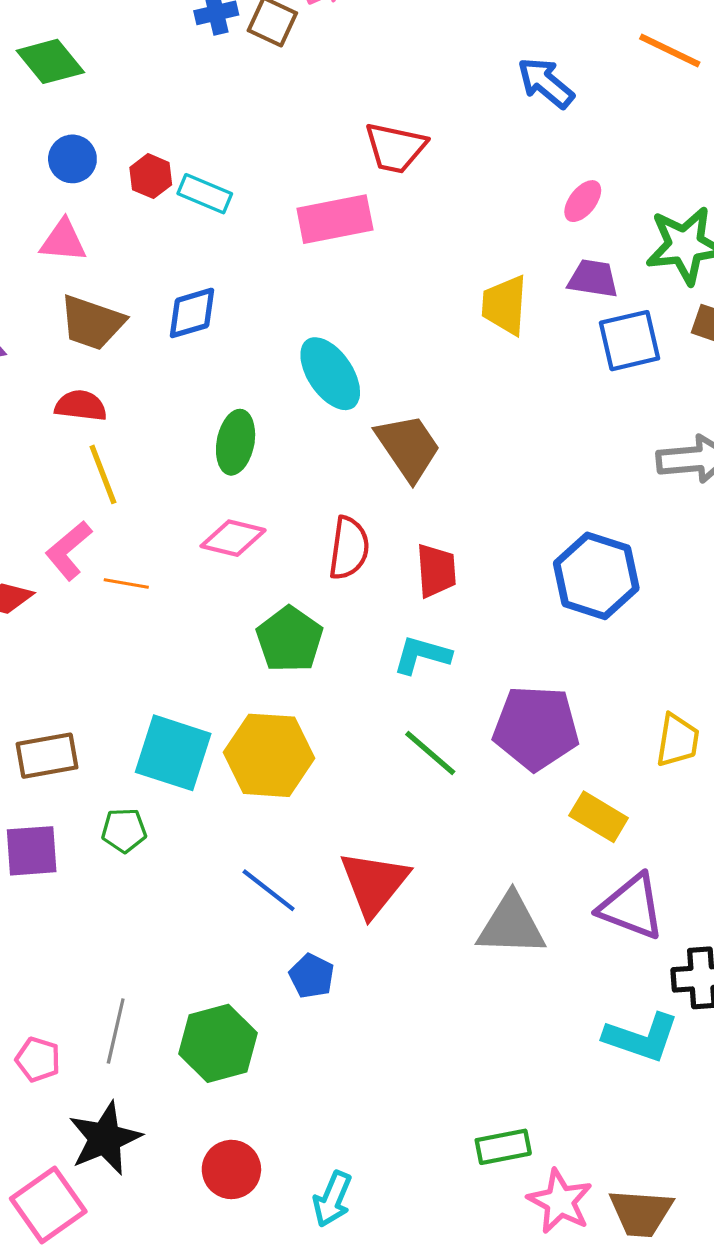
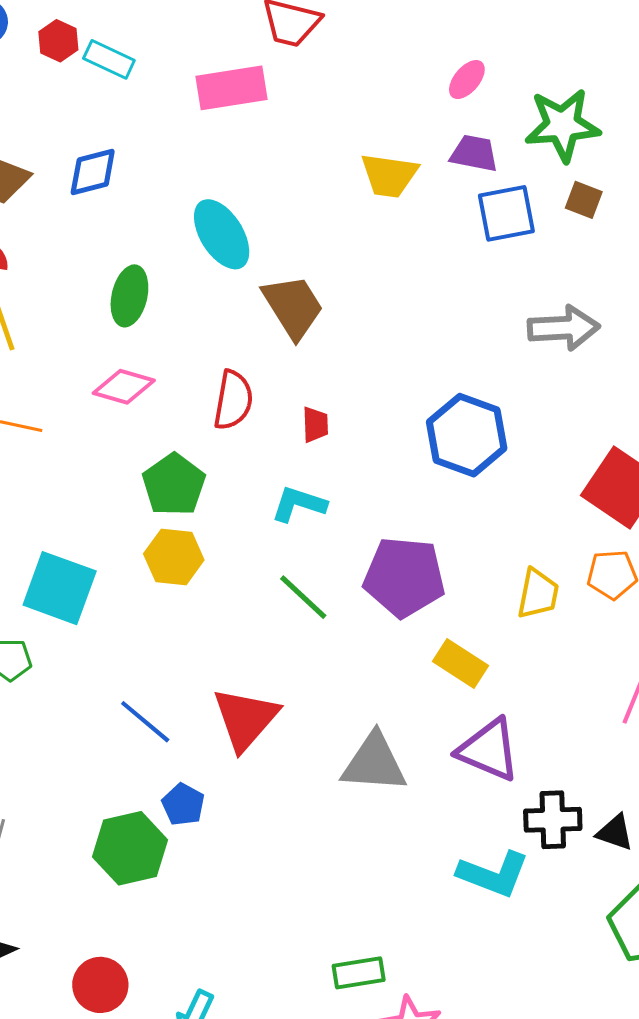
yellow trapezoid: (505, 305) -> (389, 175), turned -88
red trapezoid: (436, 571) -> (315, 425), size x0.7
yellow hexagon: (269, 755) -> (174, 557), moved, size x0.7
green hexagon: (218, 1043) -> (130, 848), moved

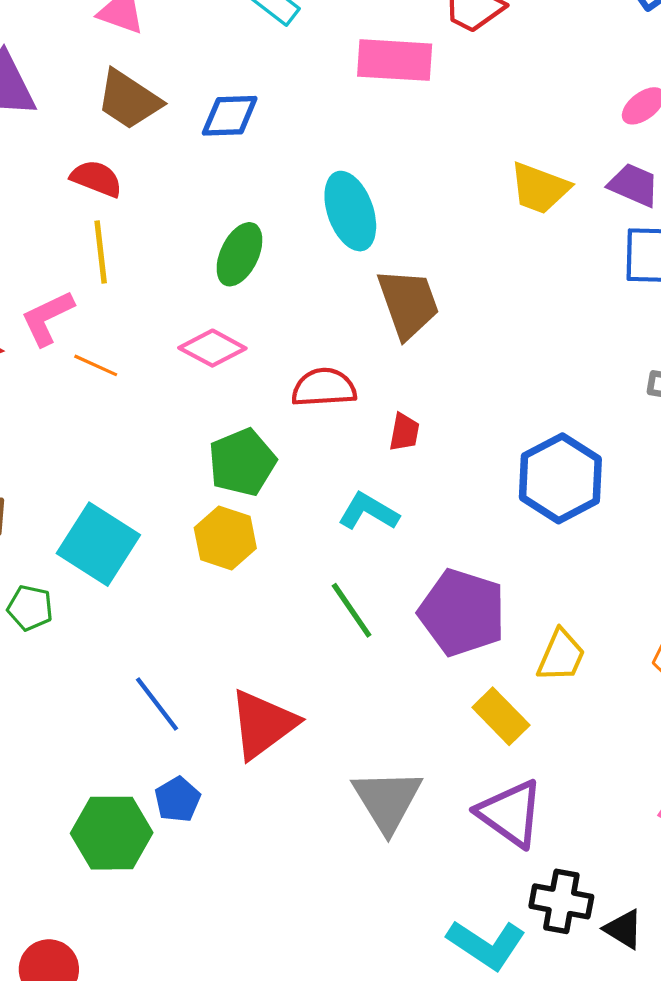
red semicircle: (233, 400) -> (324, 388), turned -116
yellow trapezoid: (538, 594) -> (561, 656), moved
gray triangle: (374, 763) -> (387, 800), turned 42

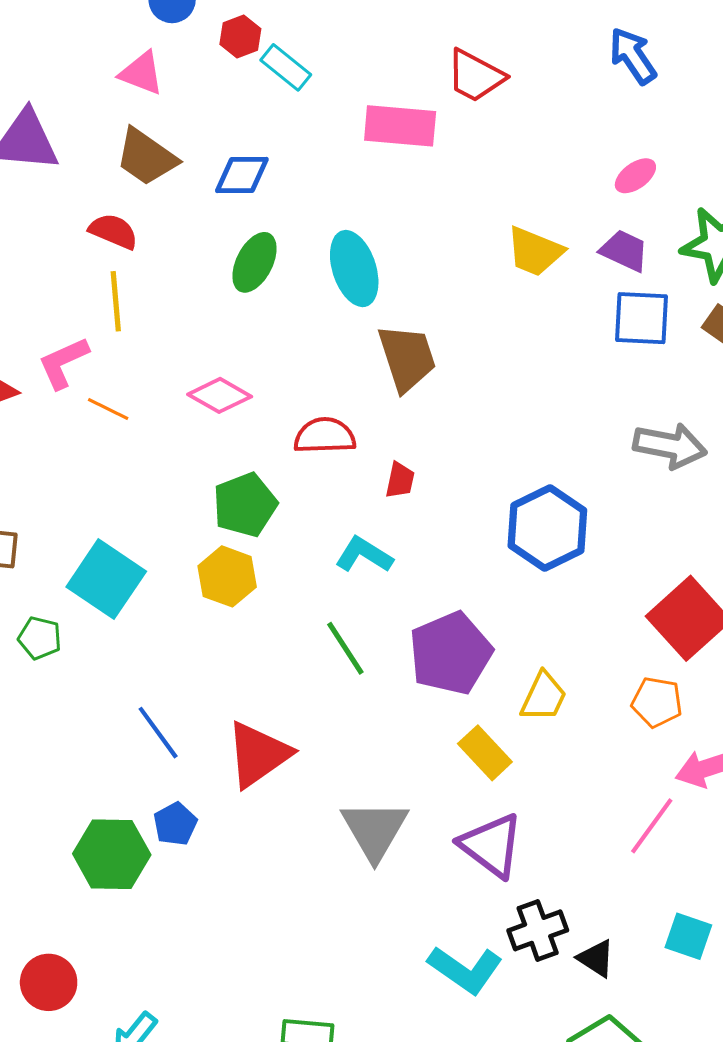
green ellipse: (239, 254) -> (255, 262), moved
purple pentagon: (462, 613) -> (450, 653), turned 30
black cross: (561, 901) -> (538, 930), turned -32

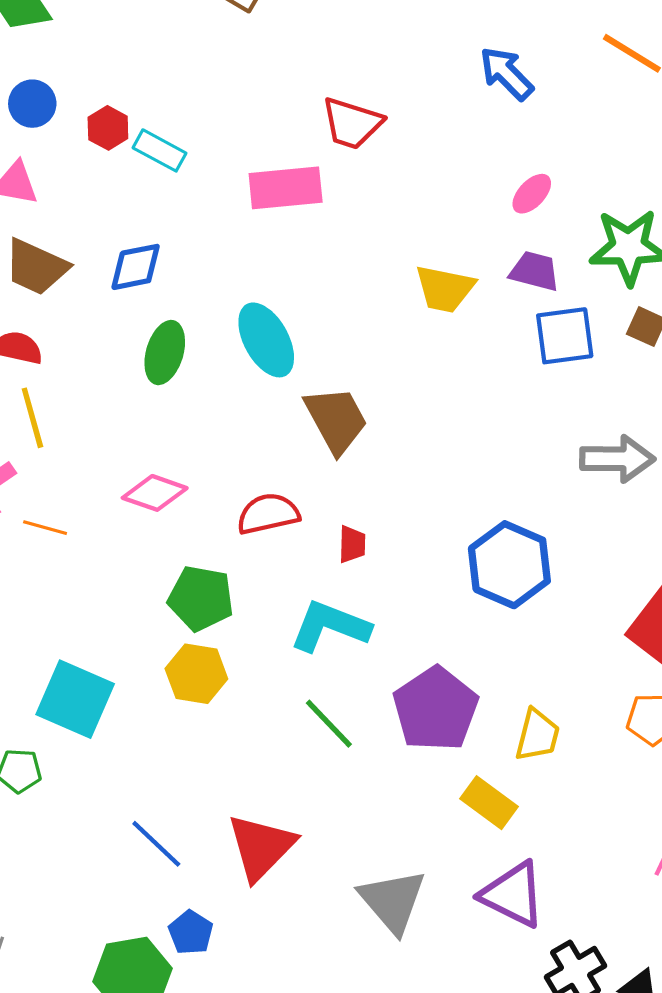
green pentagon: (245, 505) -> (201, 598), turned -30
cyan L-shape: (364, 555) -> (330, 626), size x1.4

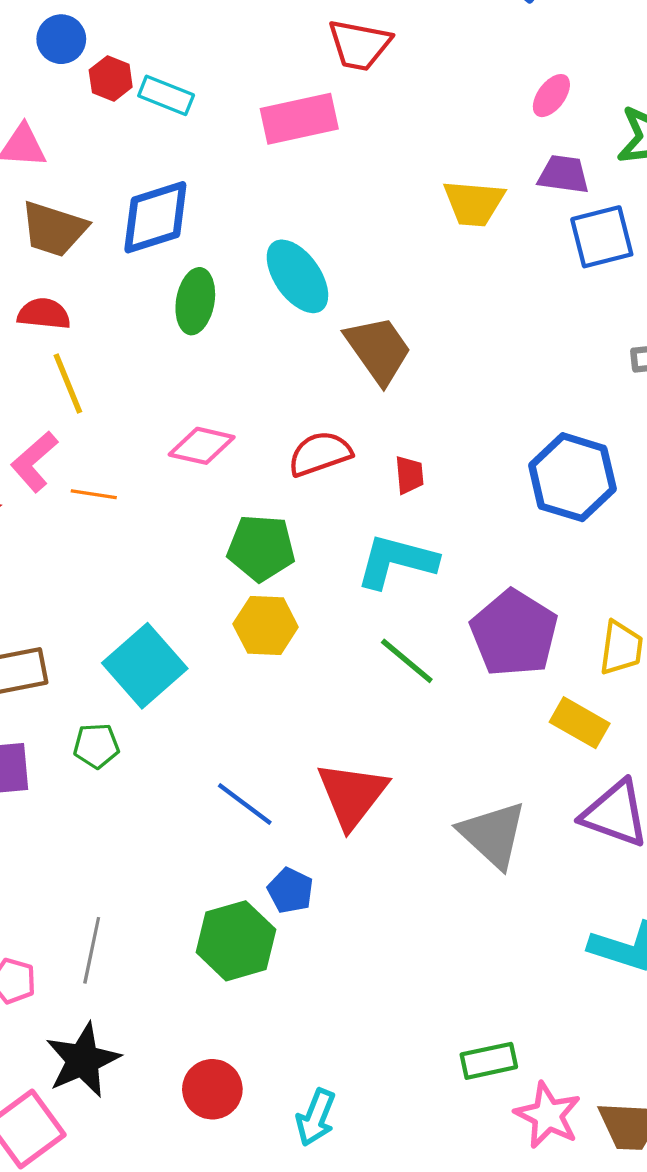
blue circle: (32, 104) -> (61, 39), moved
blue diamond: (136, 267) -> (155, 217), size x1.4
cyan square: (75, 699) -> (145, 666), turned 32

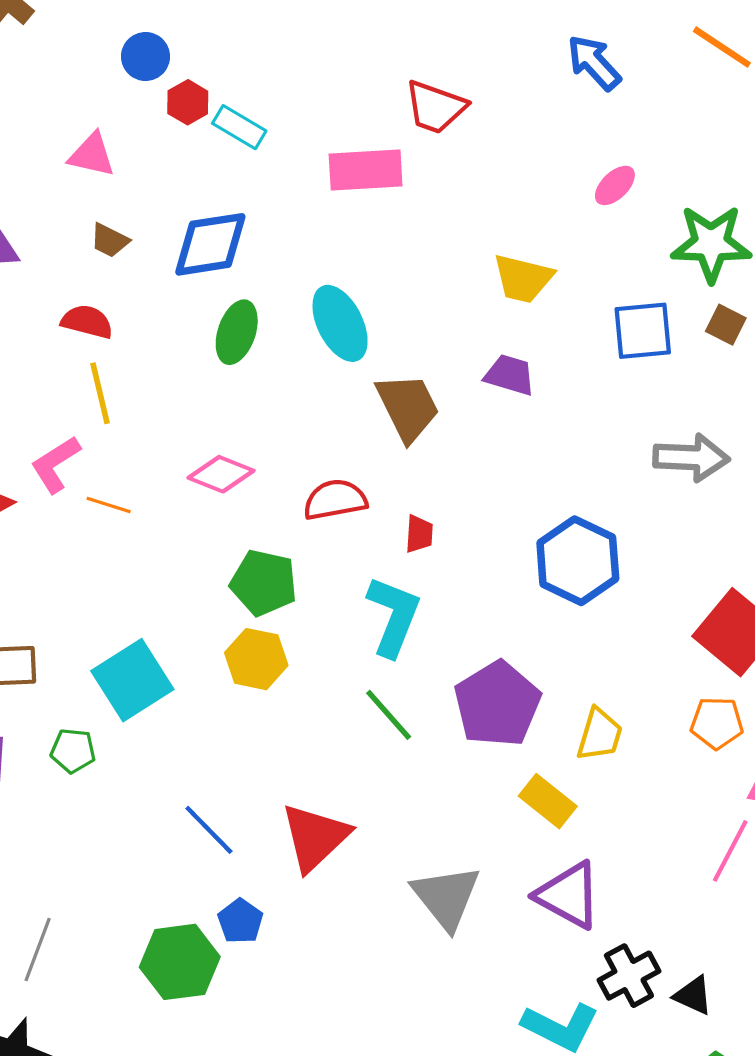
purple trapezoid: (564, 174) -> (510, 375), moved
brown trapezoid: (54, 229) -> (110, 240), size x0.6
cyan L-shape: (396, 561) -> (393, 616), turned 88

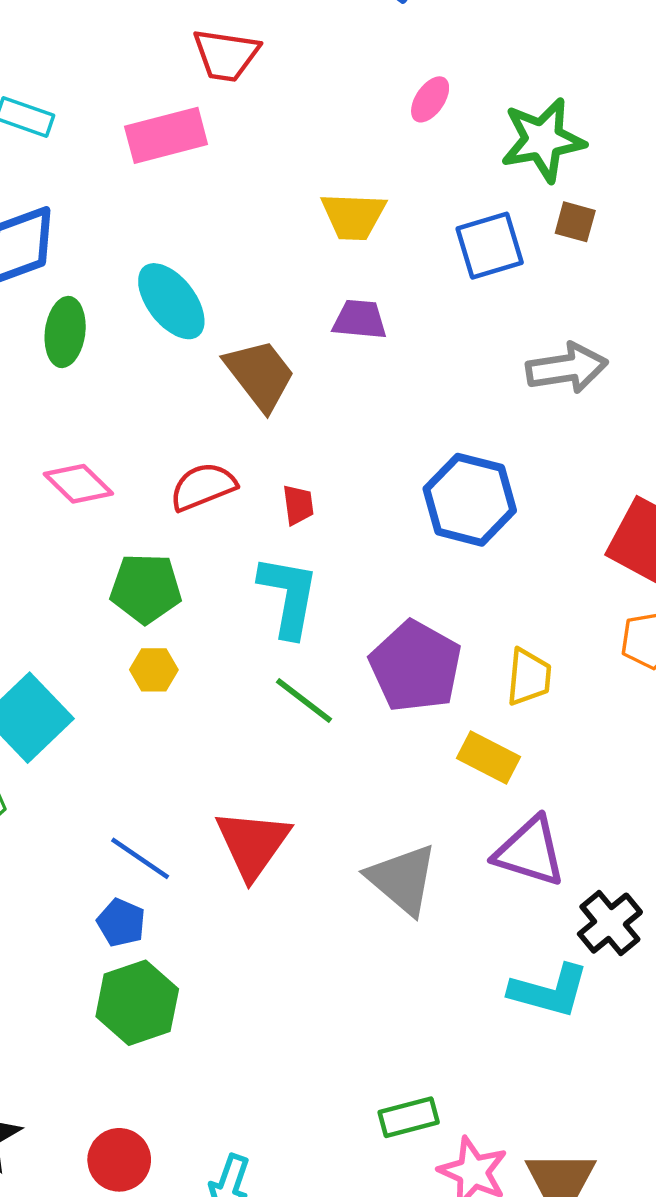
pink diamond: (221, 474) -> (78, 484), turned 34
yellow hexagon: (256, 659) -> (154, 670), size x0.7
blue pentagon: (240, 921) -> (121, 923), moved

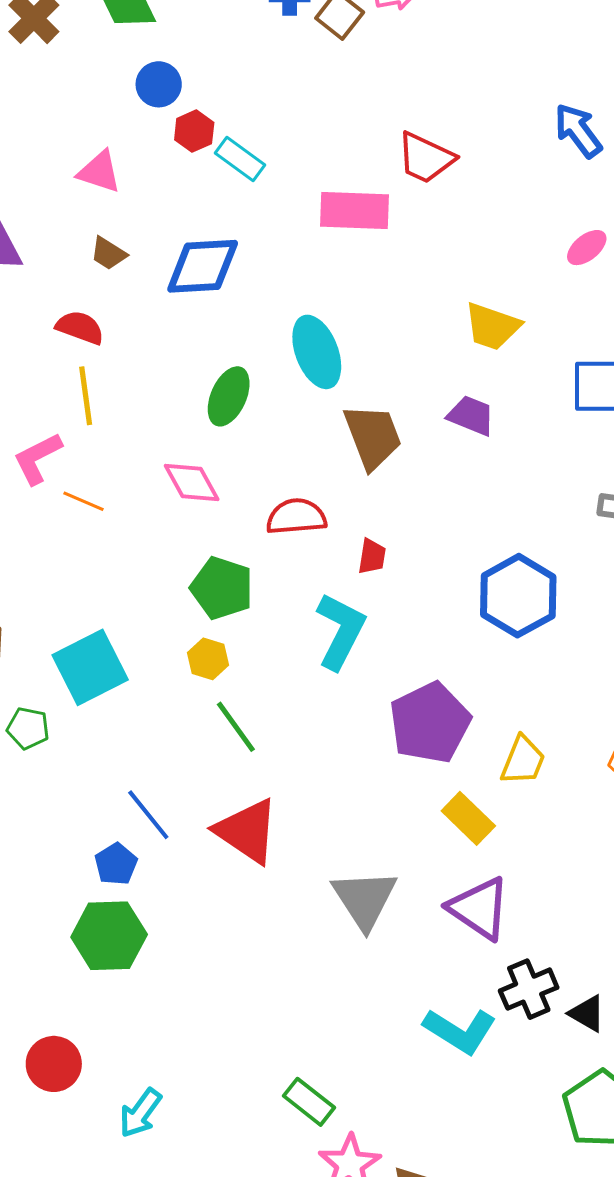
green ellipse: (65, 332) -> (229, 396), moved
green line: (304, 700) -> (236, 727), moved
red triangle: (253, 844) -> (247, 831), turned -48
green rectangle: (409, 1117) -> (309, 1102), turned 36

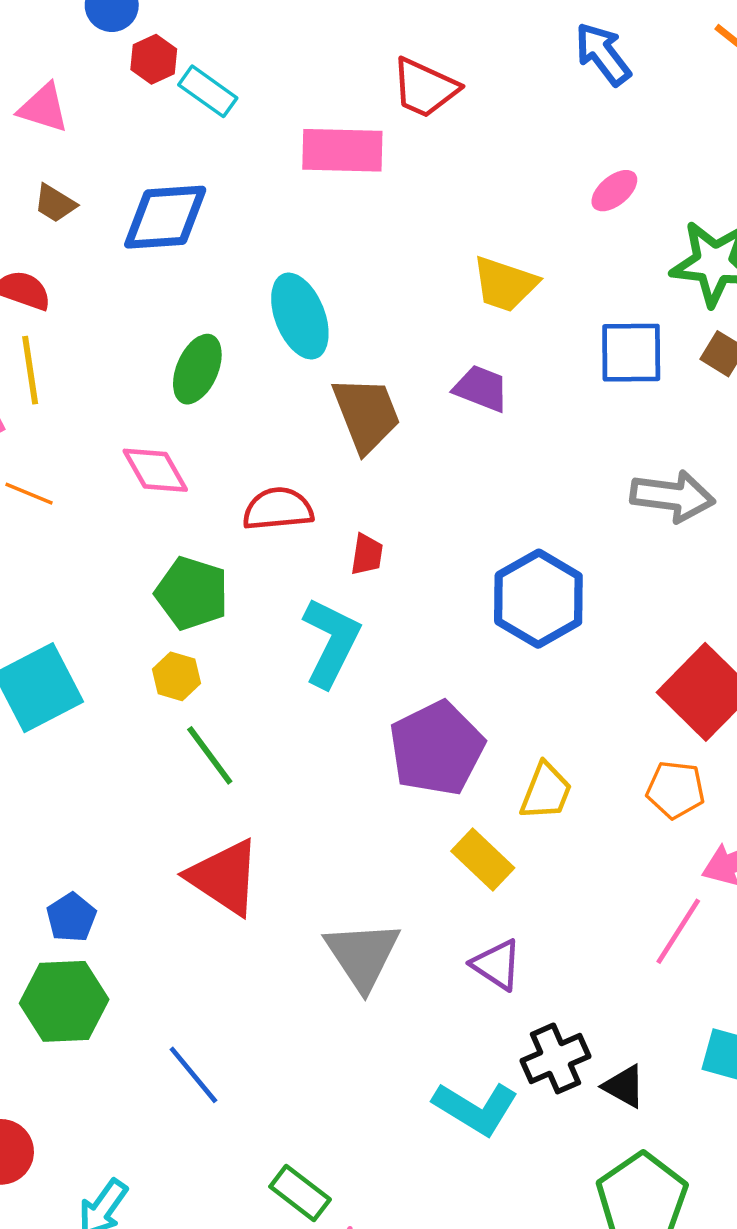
blue line: (148, 815) -> (193, 1075), moved
purple triangle: (479, 908) -> (497, 965), size x0.7

